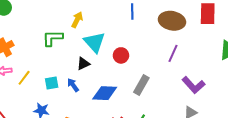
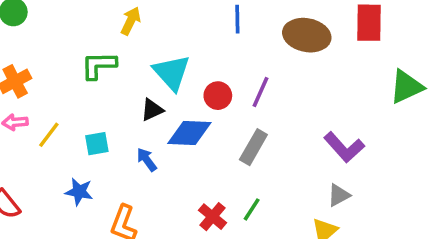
yellow arrow: (77, 20) -> (131, 21), moved
purple line: (173, 53) -> (261, 92), moved
blue arrow: (73, 85) -> (147, 160), moved
blue diamond: (105, 93) -> (189, 133), moved

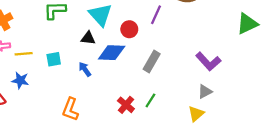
purple line: (261, 92) -> (156, 15), moved
black triangle: (152, 110) -> (88, 38), turned 32
yellow line: (49, 135) -> (24, 54), turned 48
blue star: (79, 192) -> (20, 80), moved

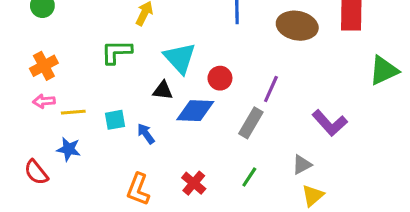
purple line: (156, 15) -> (271, 89), moved
blue arrow: (85, 69) -> (146, 134), moved
gray triangle: (205, 92) -> (302, 165), moved
red cross: (126, 105) -> (194, 183), moved

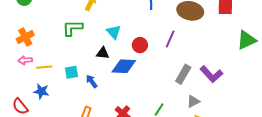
cyan triangle: (180, 58) -> (114, 32), size x0.7
purple line: (271, 89) -> (170, 39), moved
gray rectangle: (251, 123) -> (183, 74), moved

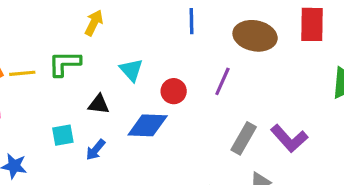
black triangle: (103, 53) -> (99, 104), moved
yellow line: (44, 67) -> (22, 73), moved
blue arrow: (92, 81) -> (95, 150), turned -104

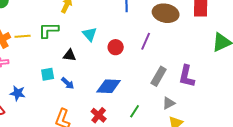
blue diamond: (148, 125) -> (109, 86), moved
purple L-shape: (289, 138) -> (187, 76), turned 55
blue arrow: (95, 150) -> (68, 83), turned -88

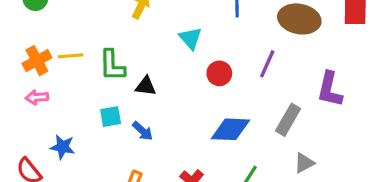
green L-shape: (49, 30) -> (112, 65), moved, turned -90
cyan triangle: (90, 34) -> (191, 38), moved
purple L-shape: (187, 76) -> (330, 89), moved
blue diamond: (109, 86) -> (230, 129), moved

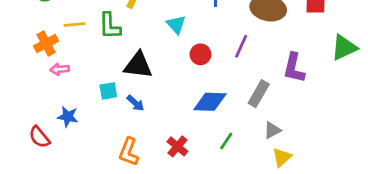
yellow line: (71, 56) -> (75, 25), moved
green L-shape: (112, 65) -> (110, 26), moved
black triangle: (146, 86) -> (138, 65), size x1.6
pink arrow: (37, 97) -> (60, 69), moved

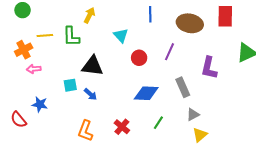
gray rectangle: (259, 94) -> (183, 87), turned -54

